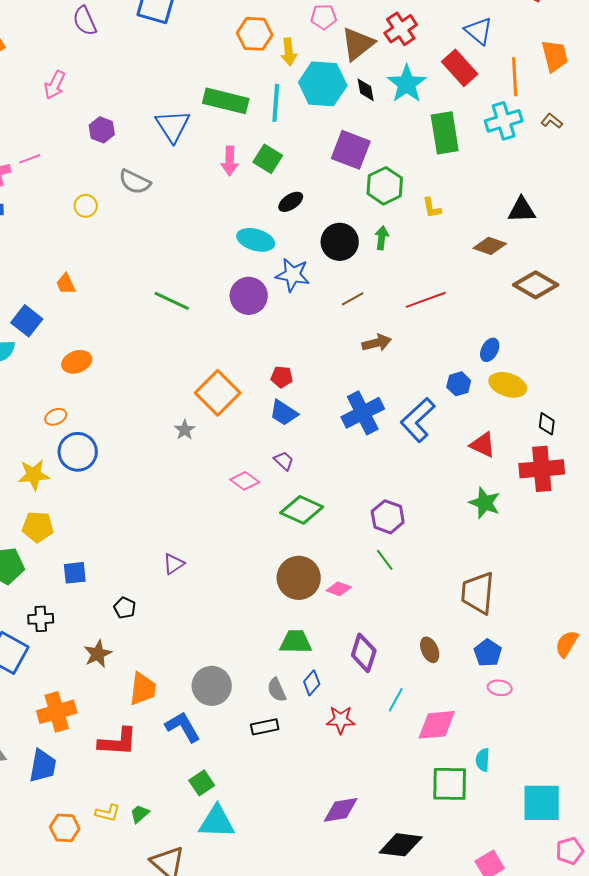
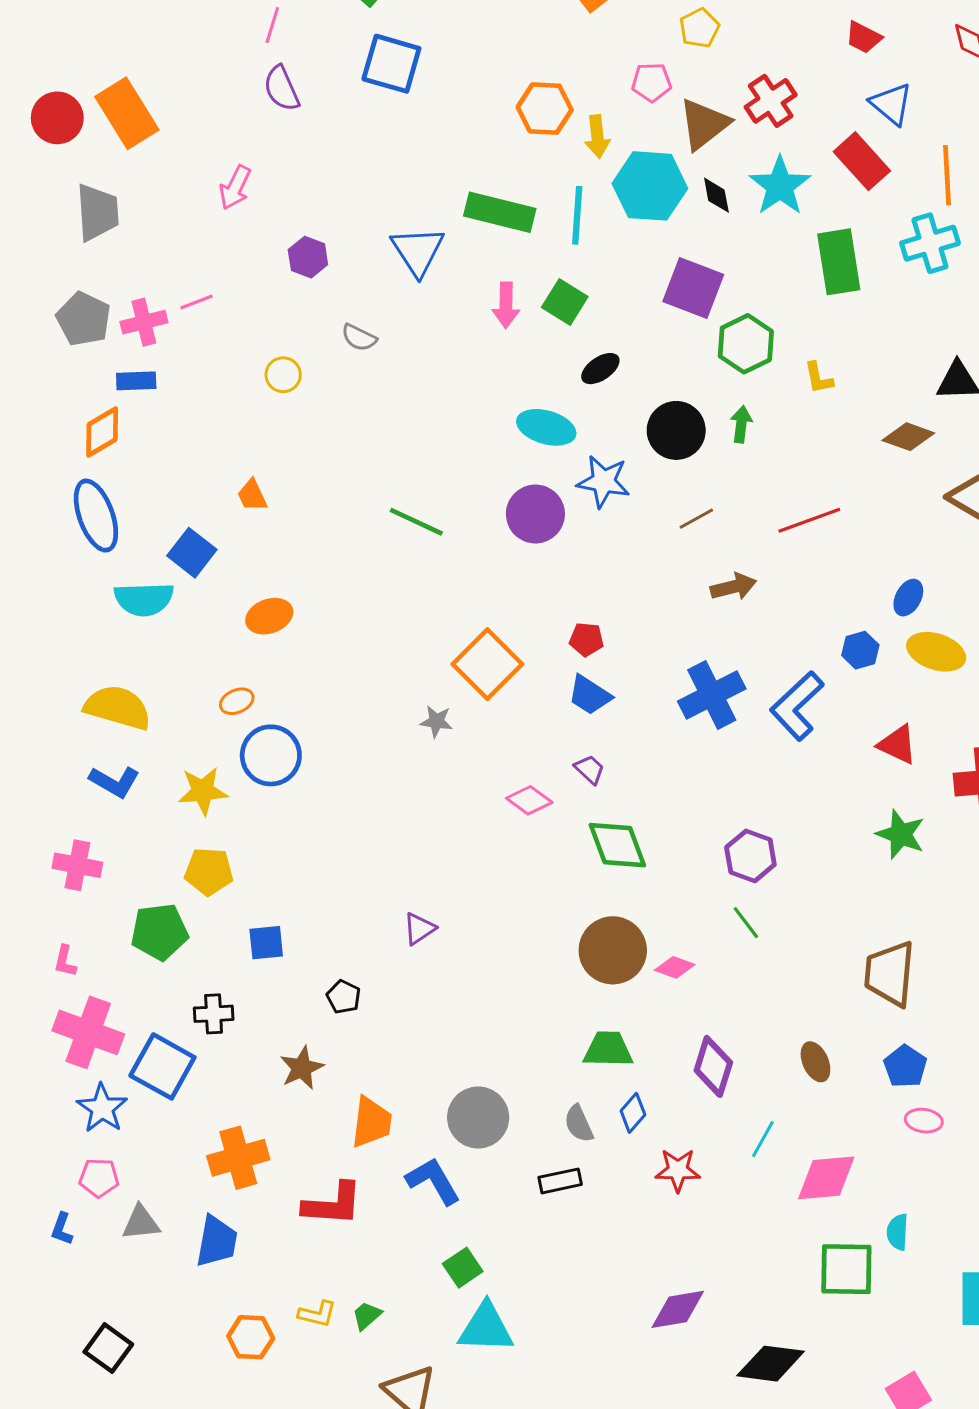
gray semicircle: (135, 182) -> (359, 338), size x0.7
gray star: (185, 430) -> (436, 721), turned -30
green diamond: (302, 510) -> (617, 845), turned 45

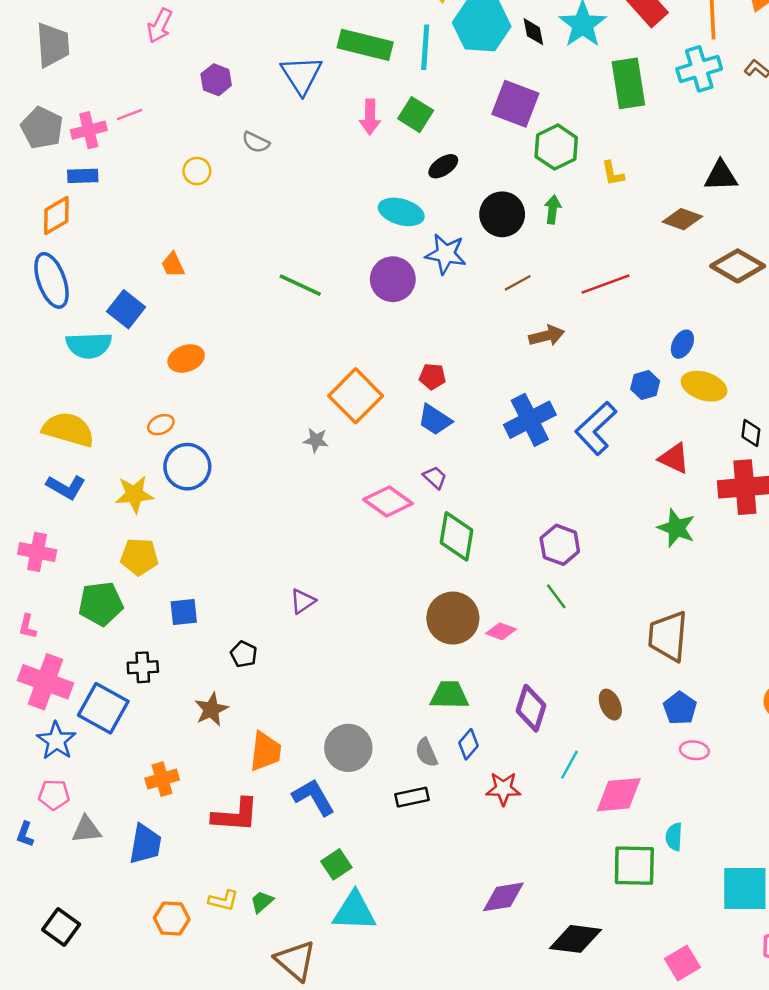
pink diamond: (529, 800) -> (388, 502), size x1.4
green diamond: (617, 845) -> (456, 536), turned 30
orange cross: (238, 1158) -> (162, 779), size x0.7

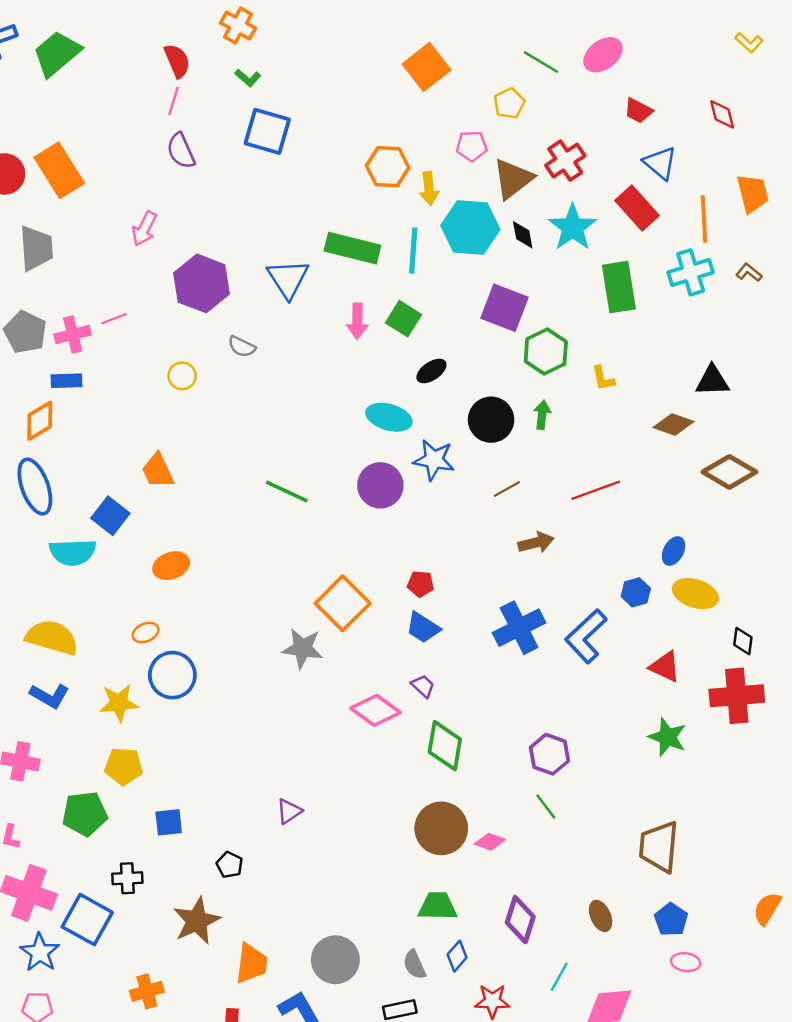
purple hexagon: (216, 80) -> (202, 283), size x1.8
orange trapezoid: (173, 265) -> (158, 471), size x1.4
gray star: (316, 440) -> (303, 648), size x1.6
brown star: (211, 709) -> (197, 921), size x1.4

